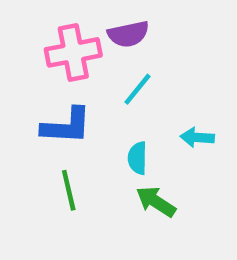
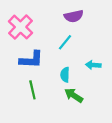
purple semicircle: (128, 34) -> (74, 16), moved
pink cross: (73, 52) -> (21, 27), moved, turned -35

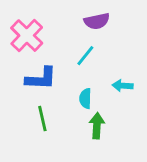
green arrow: (74, 95) -> (97, 126), turned 60

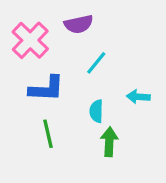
purple semicircle: (97, 21) -> (79, 24), moved

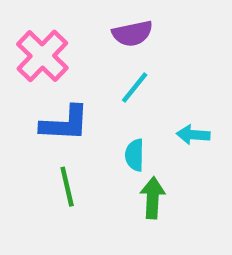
purple semicircle: (79, 24) -> (132, 33), moved

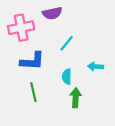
purple semicircle: (132, 33) -> (52, 13), moved
pink cross: (42, 56) -> (21, 28), turned 35

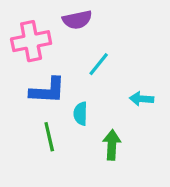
cyan semicircle: (67, 77) -> (81, 114), moved

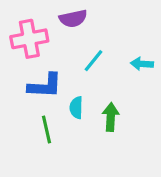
cyan arrow: (141, 99) -> (142, 64), moved
green arrow: (112, 145) -> (111, 117), moved

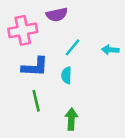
cyan semicircle: (76, 108) -> (66, 75), moved
green arrow: (111, 117) -> (71, 119), moved

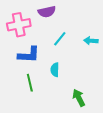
cyan semicircle: (66, 75) -> (55, 70), moved
green arrow: (71, 119) -> (79, 98), moved, turned -30

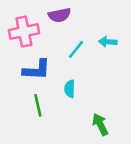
cyan arrow: (91, 41) -> (108, 42), moved

